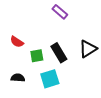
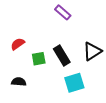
red semicircle: (17, 42) -> (18, 44), turned 112
cyan square: (50, 79) -> (74, 83), moved

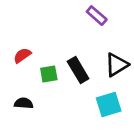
purple rectangle: (63, 12) -> (97, 16), moved
cyan square: (74, 83) -> (109, 105), moved

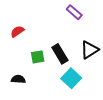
red semicircle: (22, 55) -> (17, 32), moved
cyan square: (109, 105) -> (71, 78), moved, turned -30

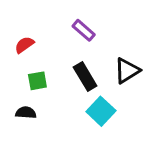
purple rectangle: (74, 12) -> (84, 30), moved
green square: (38, 57) -> (37, 81), moved

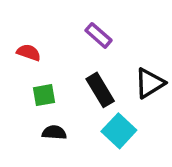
red semicircle: (24, 45) -> (29, 53), turned 54
black semicircle: (26, 113) -> (54, 133), moved

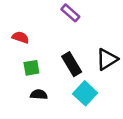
purple rectangle: (98, 35) -> (70, 13), moved

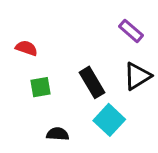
purple rectangle: (70, 13) -> (131, 31), moved
black semicircle: (39, 95) -> (58, 134), moved

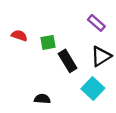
green square: (40, 87) -> (48, 42), moved
cyan square: (109, 120) -> (93, 88), moved

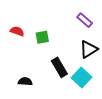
black rectangle: (68, 61) -> (59, 67), moved
black semicircle: (42, 99) -> (25, 82), moved

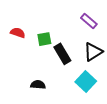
black rectangle: (59, 67) -> (62, 54), moved
black semicircle: (25, 82) -> (38, 85), moved

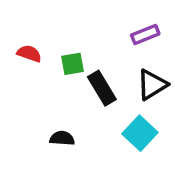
purple rectangle: (89, 21) -> (145, 34), turned -63

